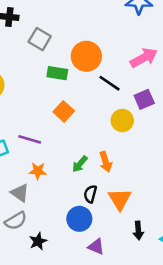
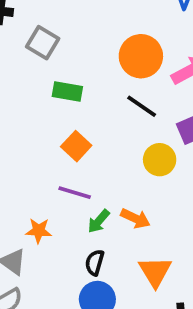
orange circle: (86, 56) -> (141, 56), moved
purple line: (30, 139) -> (75, 193), moved
orange arrow: (106, 162) -> (135, 218), turned -48
black semicircle: (90, 194) -> (95, 263), moved

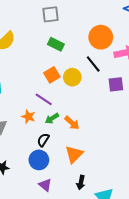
gray square: (43, 43) -> (51, 14), turned 36
yellow circle: (160, 160) -> (72, 77), moved
orange star: (39, 231) -> (28, 117), moved

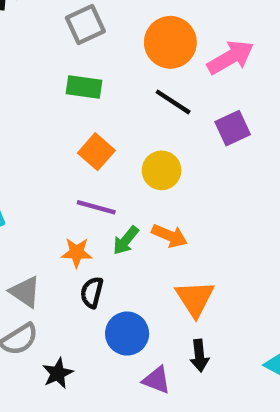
gray square: (51, 14) -> (85, 25), moved
yellow circle: (72, 77) -> (162, 170), moved
black semicircle: (43, 140) -> (92, 292), moved
black arrow: (81, 182) -> (199, 356), moved

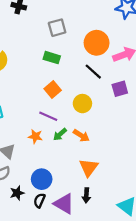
black semicircle: (92, 292) -> (39, 200), moved
blue circle: (127, 334) -> (42, 179), moved
purple triangle: (157, 380) -> (64, 204), size x1.5

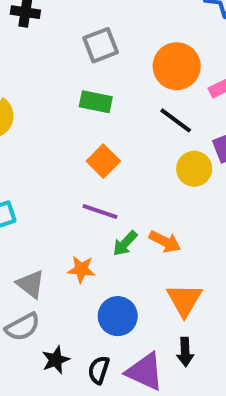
yellow circle: (82, 104) -> (194, 169), moved
orange star: (35, 136) -> (81, 269), moved
blue circle: (42, 179) -> (118, 316), moved

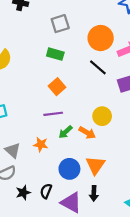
yellow circle: (194, 169) -> (102, 116), moved
purple line: (100, 212) -> (53, 114), turned -30
blue circle: (118, 316) -> (69, 169), moved
black semicircle: (99, 370) -> (46, 191), moved

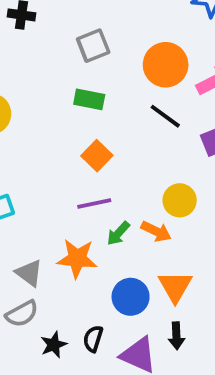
orange star: (41, 144) -> (77, 259), size x1.5

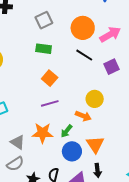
green arrow: (118, 233) -> (66, 131), moved

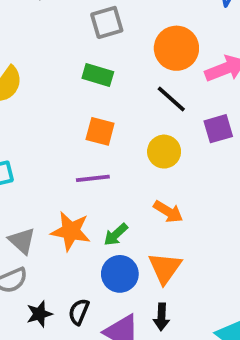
orange square: (50, 78) -> (100, 131), turned -35
yellow circle: (95, 99) -> (164, 152), moved
orange arrow: (83, 116) -> (168, 212), moved

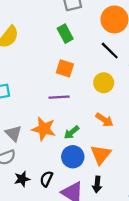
green rectangle: (98, 75) -> (65, 34), turned 42

